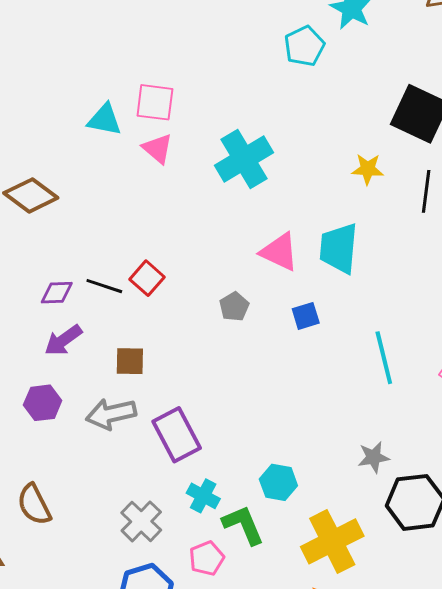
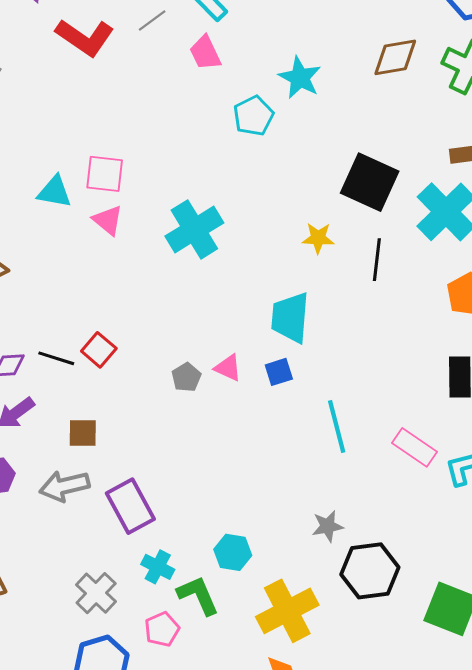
pink triangle: (279, 252) -> (228, 368), moved, size x0.7
blue square: (306, 316) -> (279, 372), moved

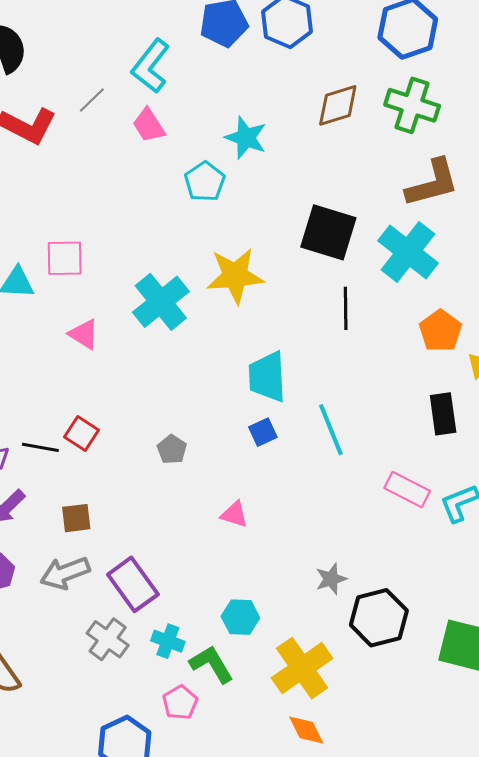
pink triangle: (108, 220) -> (84, 334), moved
yellow star: (318, 238) -> (235, 276), moved, size x1.8
pink triangle: (228, 368) -> (234, 514), moved
cyan line: (337, 427) -> (331, 430), moved
gray cross: (96, 593) -> (108, 639), moved

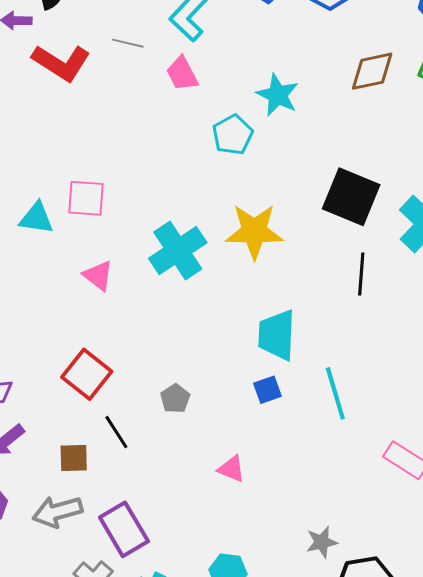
gray line: (92, 100) -> (128, 43), turned 52
red square: (82, 434) -> (87, 374), size x1.4
black line: (40, 447) -> (116, 432), moved, turned 42

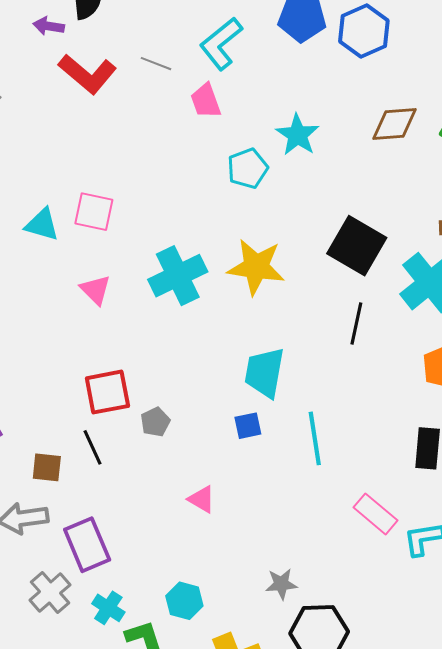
red square: (87, 374) -> (107, 392), moved, turned 33

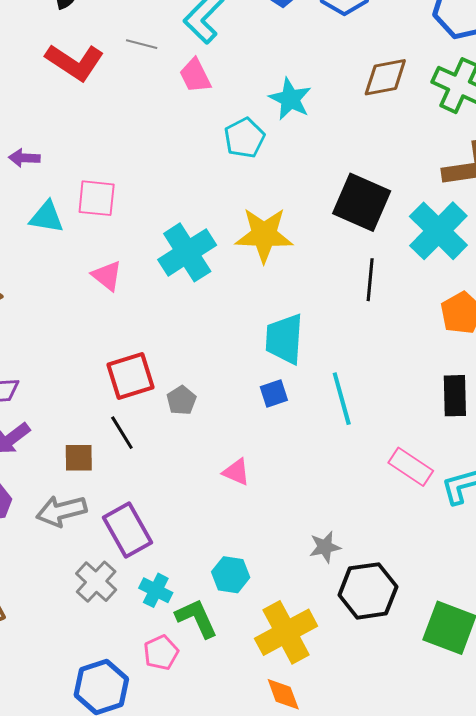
purple arrow: (49, 26) -> (24, 158), moved

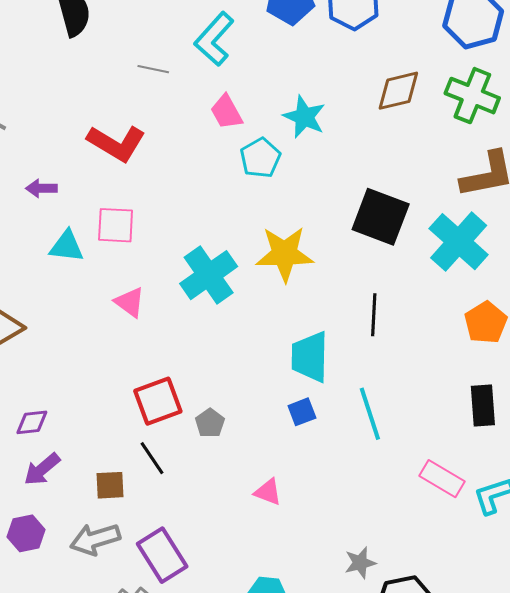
red L-shape: (75, 62) -> (116, 143), moved
pink trapezoid: (195, 76) -> (226, 112), moved
black line: (370, 280) -> (374, 315), moved

